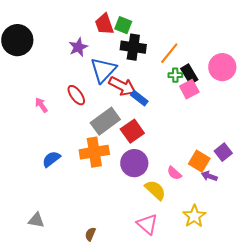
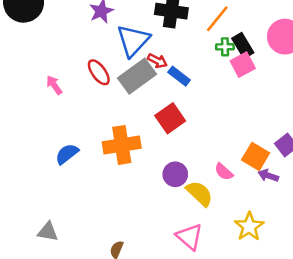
red arrow: (122, 86) -> (157, 61), size x0.6
gray rectangle: (105, 121) -> (137, 76), moved
purple circle: (134, 163) -> (175, 174), moved, size x0.7

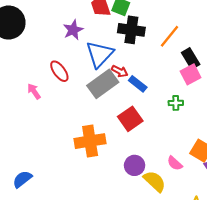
green cross: (225, 47) -> (176, 103), moved
red ellipse: (99, 72) -> (59, 71), moved
blue semicircle: (67, 154) -> (22, 179), moved

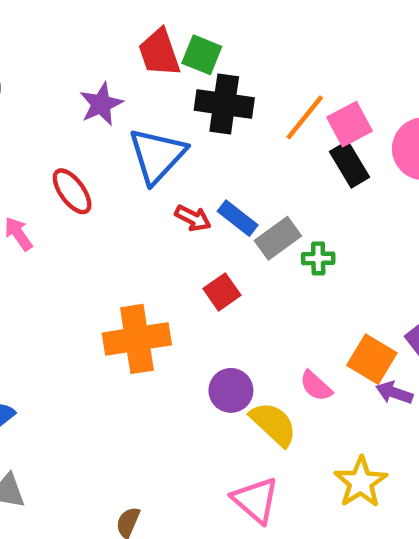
red arrow: (120, 71) -> (193, 218), moved
pink square: (191, 74) -> (350, 124), moved
gray rectangle: (103, 84) -> (278, 238), moved, size x0.7
red square: (130, 119) -> (222, 292), size x0.7

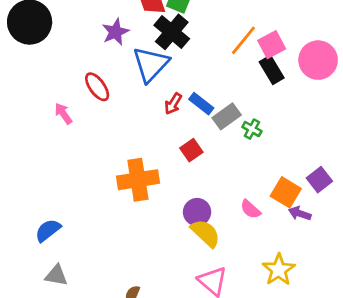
black cross: (224, 104) -> (172, 32), moved, turned 32
red arrow: (193, 218) -> (173, 104), turned 95
green cross: (318, 258) -> (252, 129), turned 30
yellow semicircle: (273, 424) -> (205, 233), moved

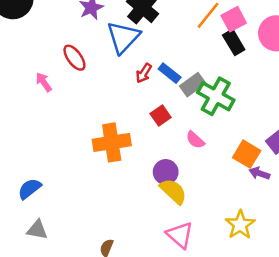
green cross: (252, 129) -> (216, 96), size x2.0
pink semicircle: (251, 209) -> (195, 140), moved

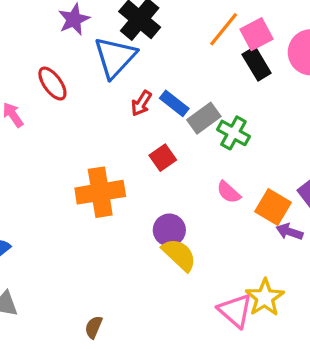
green cross: (216, 96) -> (233, 133), size x0.7
pink semicircle: (195, 140) -> (229, 192), moved
pink triangle: (180, 235) -> (235, 311), moved

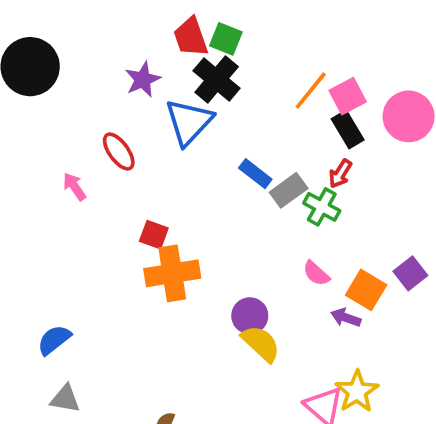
red arrow: (141, 103) -> (340, 174), moved
red square: (163, 158) -> (154, 235), moved, turned -35
purple arrow: (289, 232) -> (346, 318), moved

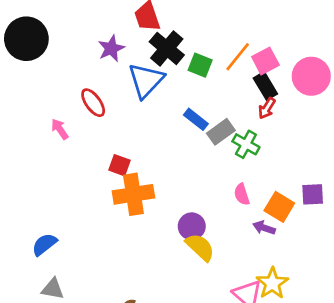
green square: (226, 39) -> (200, 65), moved
red arrow: (340, 174) -> (267, 108), moved
pink semicircle: (316, 273) -> (242, 194), turned 30
purple square: (410, 273) -> (313, 194), turned 35

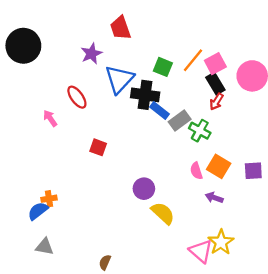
black cross: (167, 48) -> (145, 95), moved, turned -32
orange cross: (133, 194) -> (49, 199), moved, size x0.5
orange square: (279, 207) -> (219, 166), moved
purple circle: (192, 226) -> (144, 189), moved

